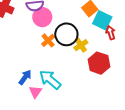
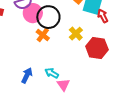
black circle: (66, 34) -> (48, 17), moved
cyan arrow: (50, 80) -> (52, 73), size x0.6
pink triangle: (35, 92) -> (63, 85), moved

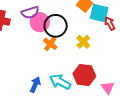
red hexagon: (97, 48) -> (84, 75), moved
cyan arrow: (52, 73) -> (60, 82), size x1.5
pink triangle: (63, 85) -> (108, 88), moved

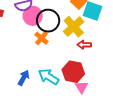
red arrow: (110, 23) -> (84, 45), moved, turned -64
yellow cross: (83, 42) -> (74, 27), moved, size x1.5
pink triangle: (108, 88) -> (82, 87), moved

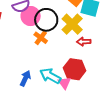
pink triangle: (82, 87) -> (64, 83), moved

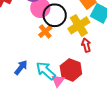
red arrow: (84, 42) -> (86, 45), turned 64

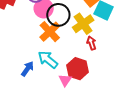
orange cross: (45, 31) -> (50, 32), size x1.5
cyan arrow: (46, 71) -> (48, 60), moved

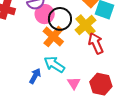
red arrow: (91, 43) -> (96, 43), size x1.5
red hexagon: (78, 69) -> (101, 84), moved

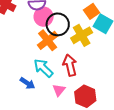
red arrow: (96, 43) -> (70, 65), moved
blue arrow: (35, 76) -> (27, 83), moved, turned 84

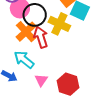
yellow cross: (82, 35) -> (59, 24), turned -30
red arrow: (70, 65) -> (41, 37), moved

